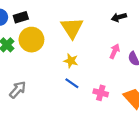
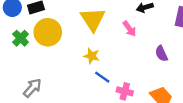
pink arrow: (115, 51) -> (129, 29), moved, turned 120
blue line: (72, 83) -> (102, 77), moved

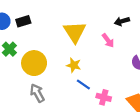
yellow circle: (48, 32) -> (34, 63), moved
gray arrow: (32, 88) -> (37, 93), moved, turned -72

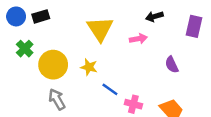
pink arrow: (108, 41) -> (138, 39), turned -64
yellow star: (74, 65) -> (89, 67), moved

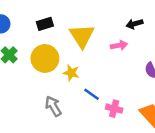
black rectangle: (41, 16) -> (45, 24), moved
yellow circle: (53, 65) -> (45, 58), moved
gray arrow: (57, 99) -> (53, 106), moved

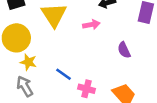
yellow star: (71, 73) -> (28, 62), moved

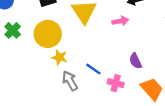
purple semicircle: (124, 50) -> (136, 61), moved
gray arrow: (25, 86) -> (70, 81), moved

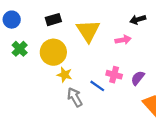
purple semicircle: (136, 61) -> (138, 78), turned 63
pink cross: (116, 83) -> (114, 75), moved

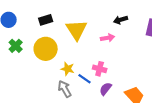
yellow star: (65, 75) -> (68, 69), moved
purple semicircle: (138, 78) -> (106, 89), moved

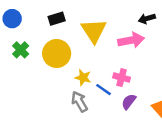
pink arrow: (108, 38) -> (131, 40), size x1.5

